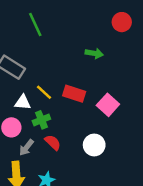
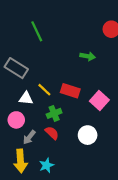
green cross: (41, 120) -> (54, 113), moved

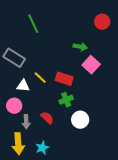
pink square: (99, 100) -> (91, 65), moved
green cross: (54, 113) -> (66, 100), moved
gray arrow: (29, 137) -> (26, 122), turned -40

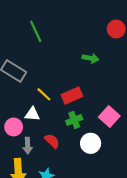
pink square: (91, 65) -> (109, 116), moved
red rectangle: (64, 79) -> (72, 95), turned -42
white triangle: (23, 86) -> (32, 114), moved

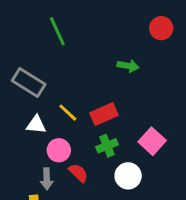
white triangle: (32, 114) -> (36, 125), moved
pink circle: (14, 127) -> (59, 150), moved

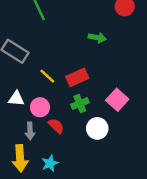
white triangle: (36, 125) -> (16, 99), moved

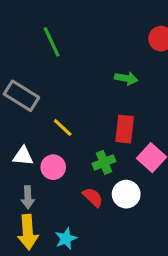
red rectangle: (77, 77) -> (125, 129), moved, turned -60
red semicircle: (56, 126) -> (93, 197), moved
gray arrow: (30, 131) -> (28, 197), moved

